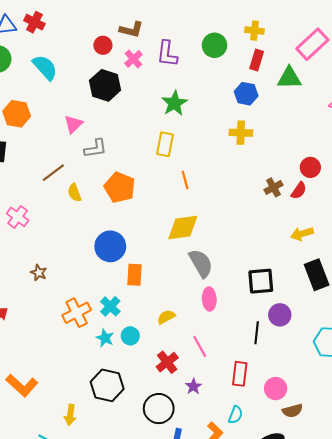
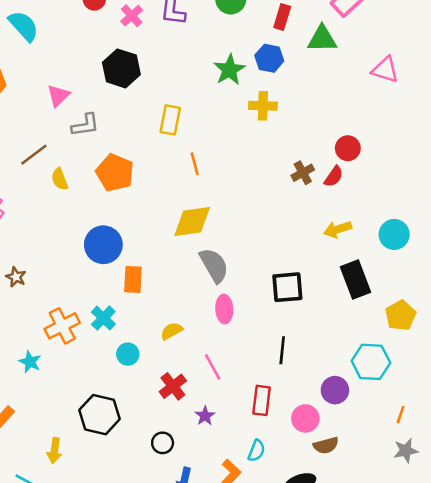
black hexagon: (105, 85) -> (121, 68), moved
green star: (175, 103) -> (229, 70), moved
purple circle: (280, 315) -> (335, 390), moved
cyan star: (105, 338) -> (30, 362), moved
black circle: (159, 409) -> (163, 443), size x0.6

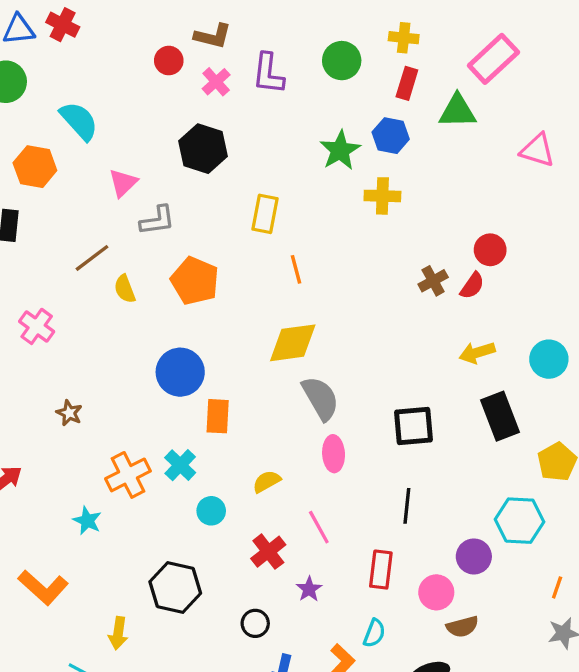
cyan semicircle: (24, 26) -> (79, 121), moved

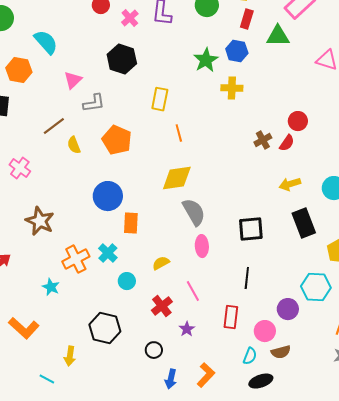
brown star: (69, 413) -> (40, 221), size x1.8
cyan semicircle: (374, 633) -> (250, 356), moved

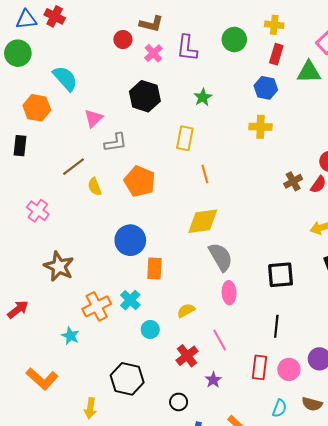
green star: (206, 60) -> (203, 97), moved, size x0.7
pink circle: (265, 331) -> (289, 369), moved
brown semicircle: (281, 352) -> (312, 404), turned 30

